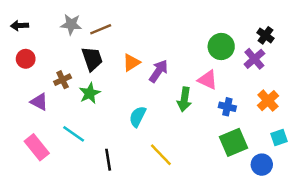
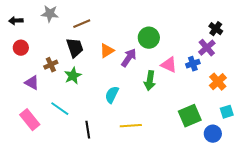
gray star: (71, 24) -> (50, 14), moved
green circle: (221, 47) -> (149, 38), moved
blue cross: (227, 107) -> (193, 64), moved, turned -32
yellow line: (161, 155) -> (131, 126), turned -50

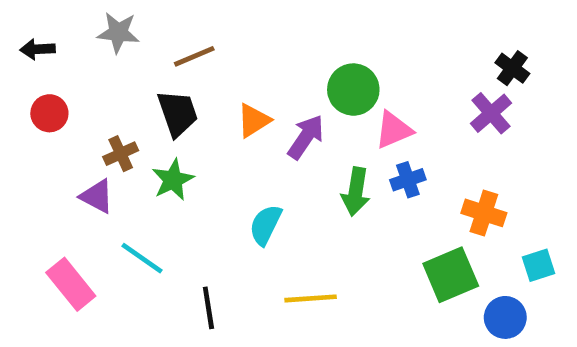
blue cross: (193, 64) -> (408, 180), moved
pink triangle: (169, 65) -> (394, 130), moved, turned -48
orange cross: (218, 82) -> (484, 213), moved, turned -30
purple triangle: (32, 83) -> (97, 196), moved

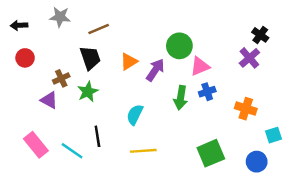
cyan line: (142, 258) -> (72, 151), moved
green square: (451, 275) -> (211, 153), moved
yellow line: (311, 298) -> (143, 151), moved
black line: (208, 308) -> (97, 136), moved

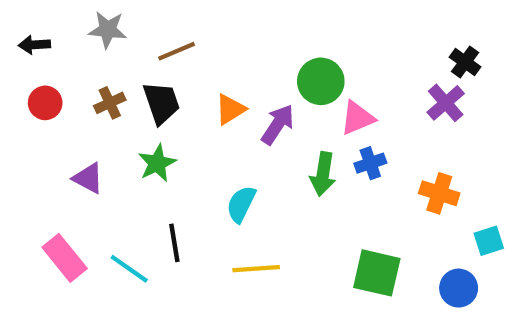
brown cross: (61, 78) -> (110, 103), moved
green square: (211, 153) -> (377, 273), turned 36

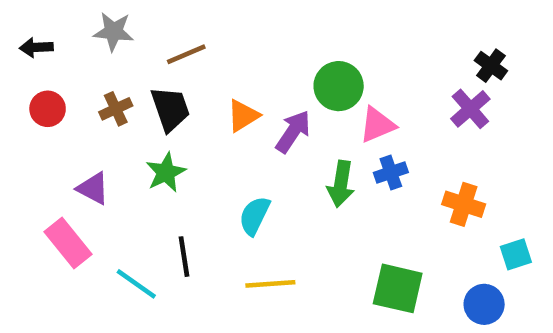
pink rectangle: (65, 258) -> (68, 243), moved

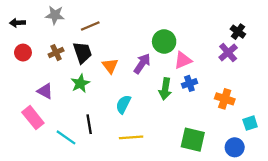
orange triangle: (243, 116) -> (110, 66), moved, turned -35

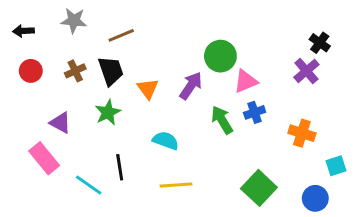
green arrow: (165, 89) -> (222, 120), turned 140
cyan semicircle: (123, 104) -> (166, 141), turned 84
green square: (193, 140) -> (259, 188), turned 30

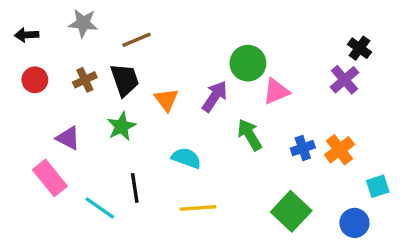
blue cross: (255, 112) -> (303, 148), moved
orange cross: (302, 133) -> (339, 150), turned 35

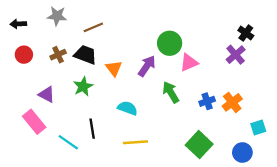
black trapezoid: (125, 80) -> (85, 55), turned -50

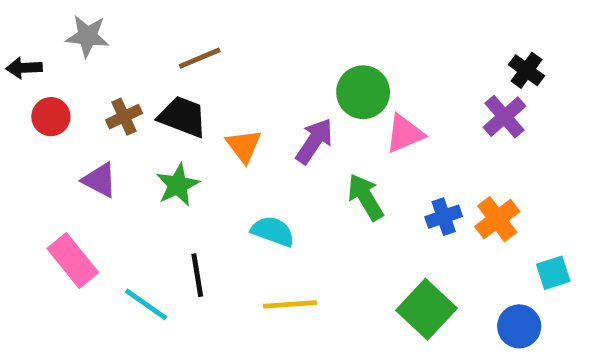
gray star: (57, 16) -> (87, 36), moved
black arrow: (18, 24) -> (24, 68), moved
purple triangle: (47, 94) -> (100, 180), moved

